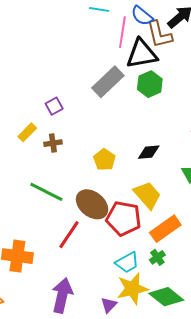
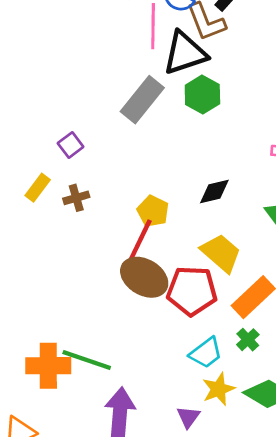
green line: (46, 192) -> (87, 360), moved
red line: (69, 235) -> (140, 240), moved
yellow star: (132, 289) -> (218, 389), size x0.7

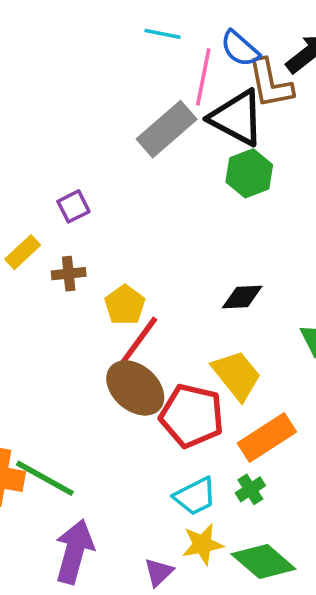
black triangle: (185, 53) -> (237, 118), turned 36
gray rectangle: (142, 100) -> (167, 129), moved
yellow pentagon: (153, 211) -> (125, 305), moved

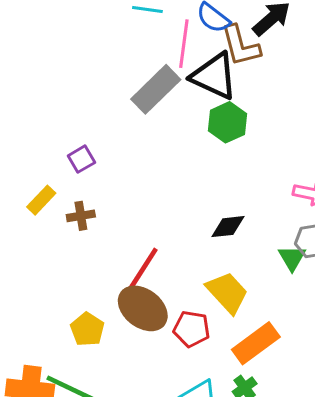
yellow pentagon: (125, 305) -> (87, 329), moved
red pentagon: (192, 416) -> (192, 329), size x0.7

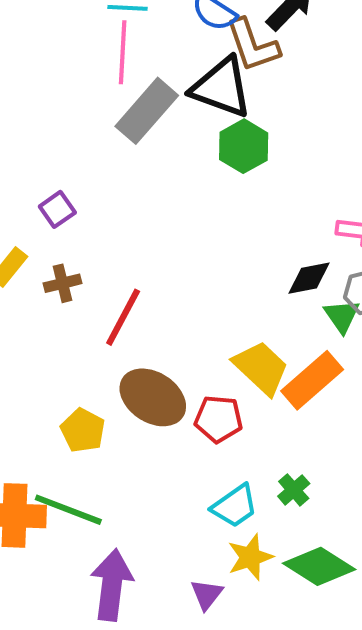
pink line: (184, 44) -> (123, 52), moved
black diamond: (228, 227) -> (309, 278), moved
red line: (143, 269) -> (123, 317), moved
orange rectangle: (256, 343) -> (312, 380), moved

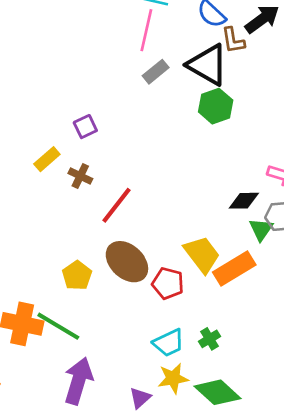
brown L-shape: (253, 45) -> (233, 40), size x0.7
gray rectangle: (147, 111) -> (156, 72), size x0.6
brown cross: (62, 283) -> (80, 176), turned 30

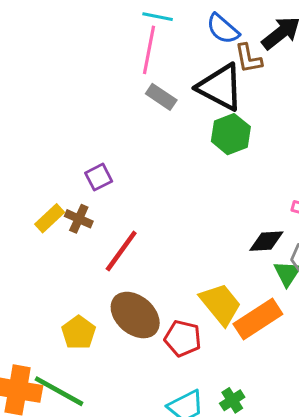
gray rectangle: (156, 72) -> (161, 97), turned 75
purple square: (85, 127) -> (99, 177), moved
yellow rectangle: (47, 159) -> (50, 218), moved

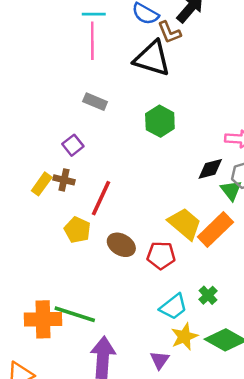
gray rectangle: (161, 97) -> (95, 102), moved
green hexagon: (231, 134) -> (160, 121), moved
brown ellipse: (135, 315) -> (121, 245), size x0.7
yellow pentagon: (79, 333) -> (77, 230), moved

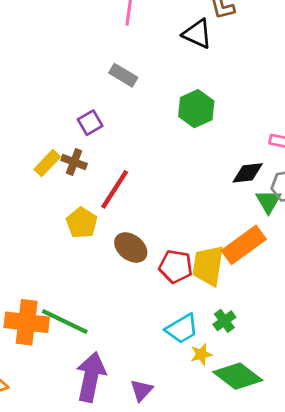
black triangle: (152, 58) -> (197, 34), size x0.7
yellow trapezoid: (185, 224) -> (208, 266), moved, turned -129
yellow star: (184, 337) -> (201, 354), moved, size x0.7
purple triangle: (160, 360) -> (141, 390), moved

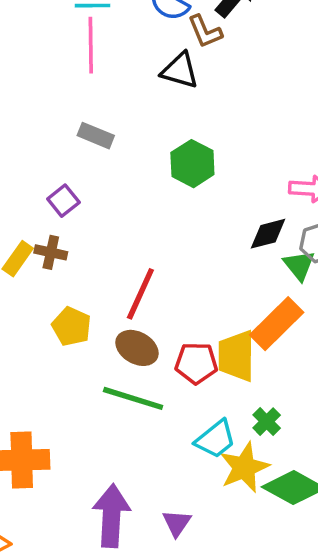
red line: (115, 189) -> (140, 294), moved
green line: (65, 321) -> (133, 398), moved
yellow star: (201, 354) -> (244, 467), size x1.8

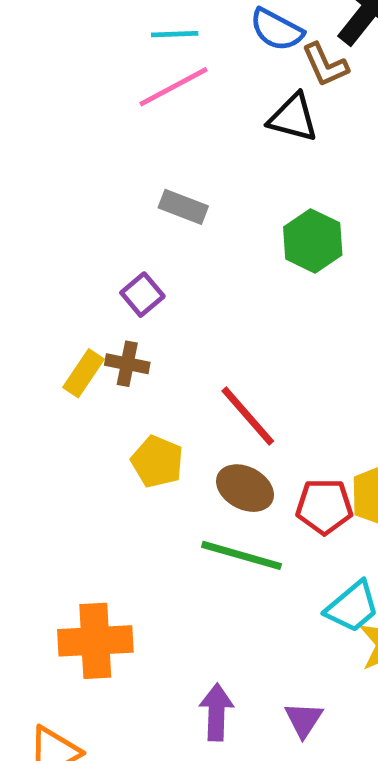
pink line: (91, 45) -> (174, 87), turned 64
red line: (140, 294) -> (248, 416), turned -64
purple arrow: (111, 516) -> (216, 712), size x0.7

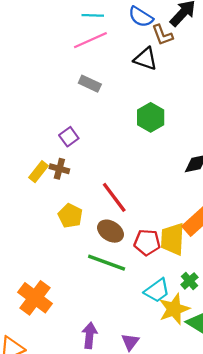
gray rectangle: (183, 207) -> (90, 84), moved
orange cross: (95, 641) -> (35, 298), turned 36

